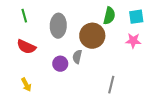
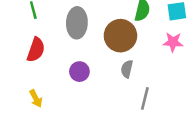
red semicircle: (26, 47) -> (36, 50), turned -96
gray semicircle: (77, 57) -> (127, 69), moved

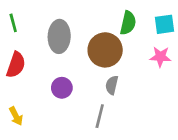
gray line: (145, 98) -> (100, 116), moved

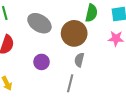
gray ellipse: (59, 36) -> (39, 23), turned -60

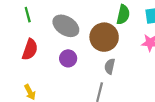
purple circle: (42, 62) -> (68, 58), moved

